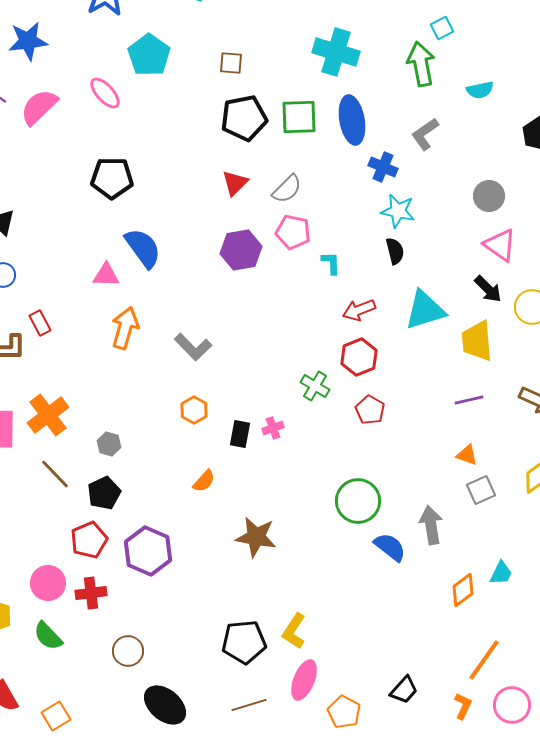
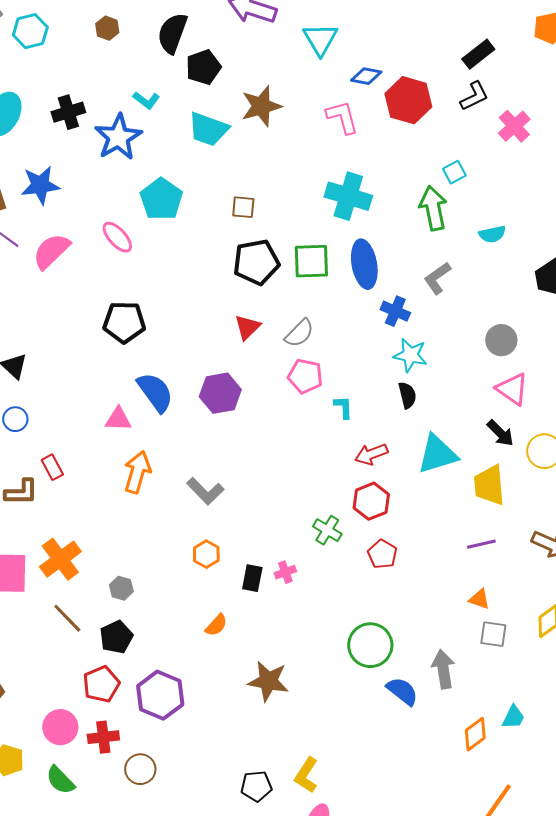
purple hexagon: (241, 250) -> (220, 393), moved
gray square: (481, 490) -> (493, 634), turned 32
black pentagon: (244, 642) -> (256, 786), size x0.7
brown circle: (128, 651) -> (140, 769), moved

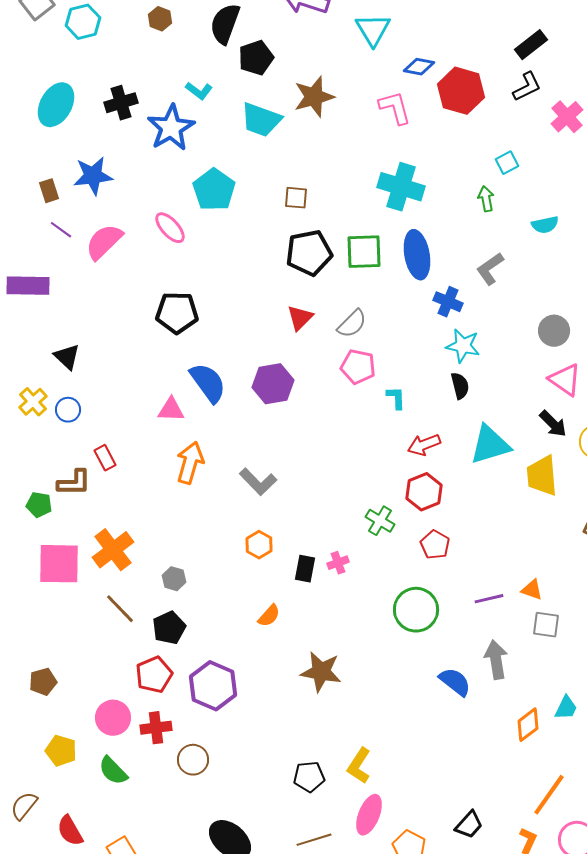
green arrow: (433, 208) -> (486, 199), size x0.6
purple line: (481, 544) -> (489, 599), moved
green circle: (370, 645) -> (416, 610), moved

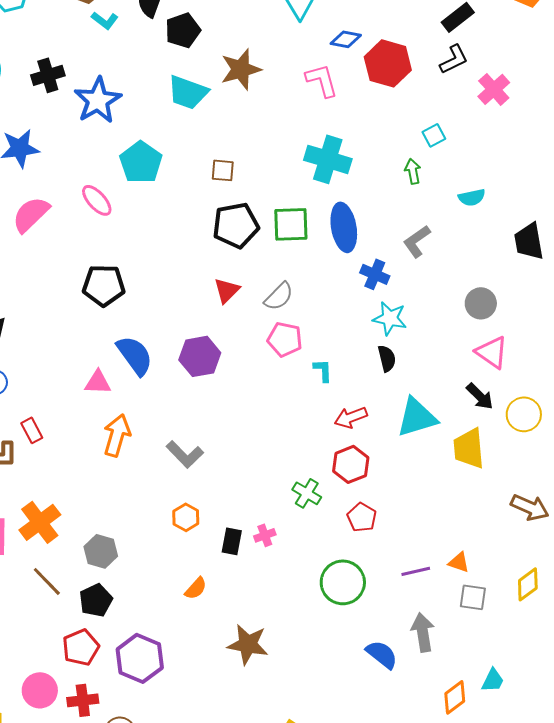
cyan L-shape: (199, 91) -> (105, 20), moved
gray hexagon: (174, 579) -> (101, 551), size x1.4

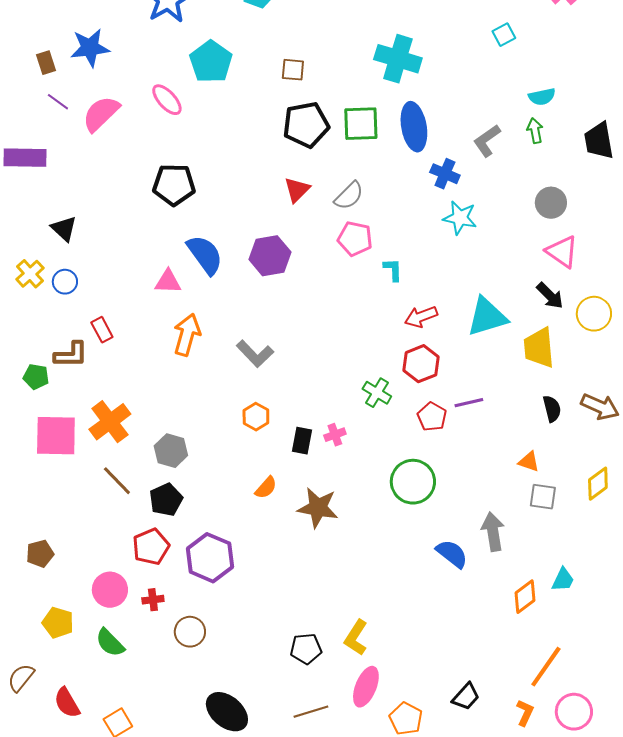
green arrow: (413, 171) -> (535, 131), moved
black semicircle: (387, 358) -> (552, 409), moved
purple line: (416, 571) -> (469, 403), moved
brown star: (248, 644) -> (318, 508), moved
red cross: (83, 700) -> (153, 600), size x0.7

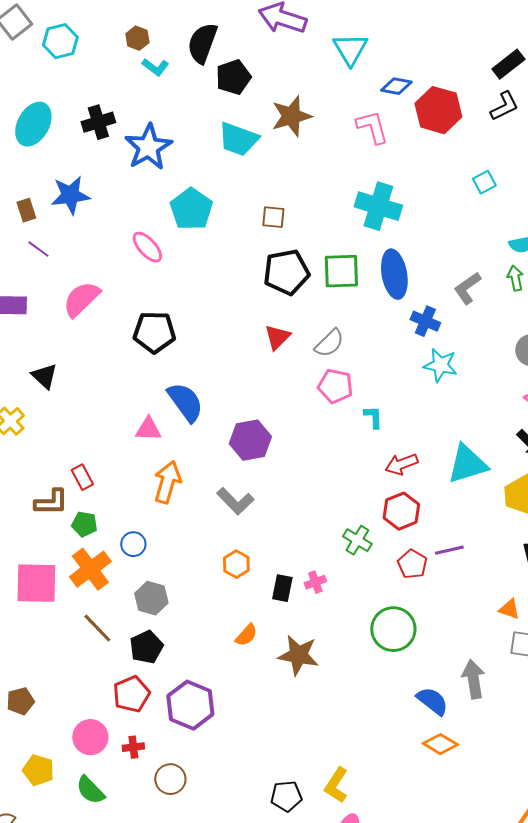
pink semicircle: (101, 114) -> (81, 299), moved
purple hexagon: (270, 256) -> (250, 440), moved
blue circle: (65, 282) -> (133, 544), moved
green pentagon: (36, 377) -> (84, 524), moved
orange diamond: (525, 597) -> (440, 744), moved, turned 68

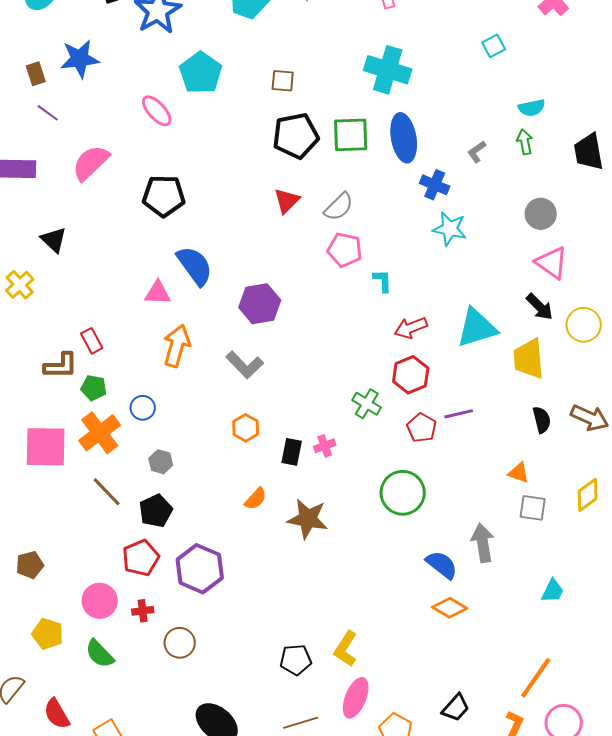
gray L-shape: (467, 288) -> (477, 152), size x0.7
gray hexagon: (151, 598) -> (161, 462), size x0.7

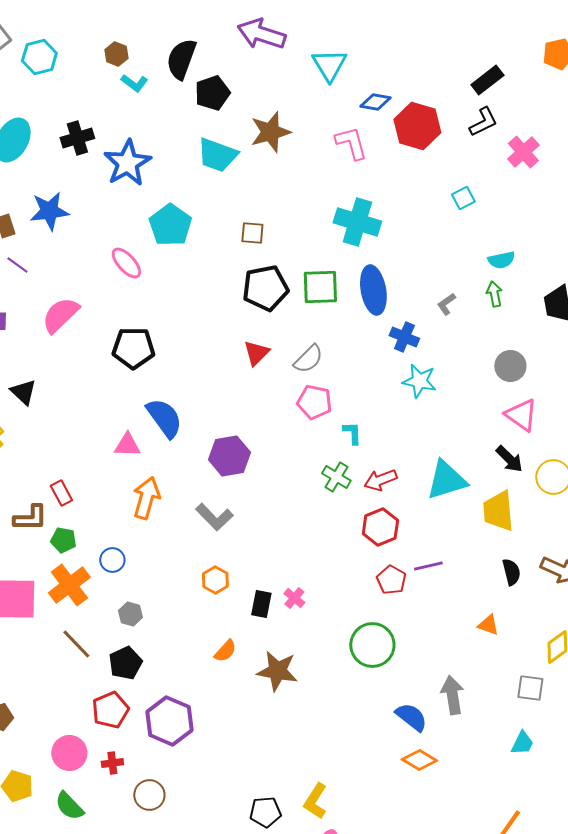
green cross: (367, 404) -> (336, 477), moved
pink cross: (325, 446) -> (294, 598), turned -30
gray square: (533, 508) -> (530, 688), moved

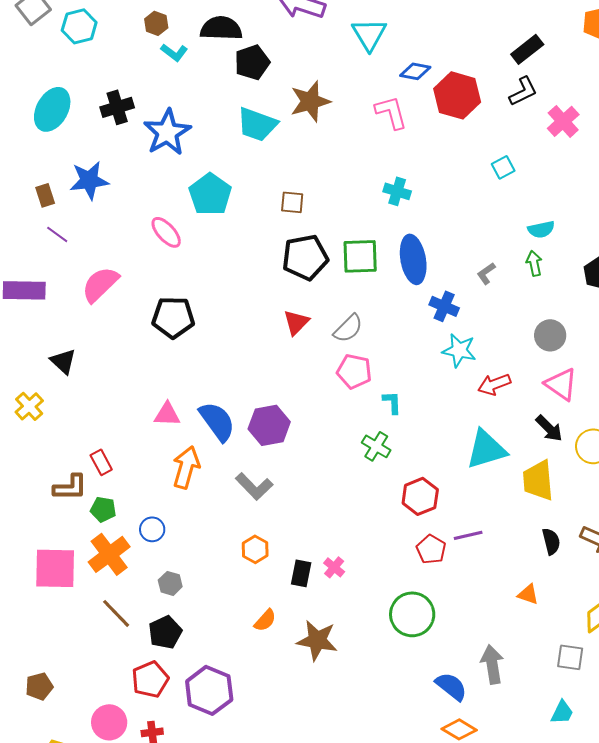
black semicircle: (181, 59) -> (221, 28), turned 72
cyan cross: (357, 222) -> (397, 191), size x0.6
blue semicircle: (164, 418) -> (217, 421), moved
red arrow: (380, 480) -> (494, 384), moved

